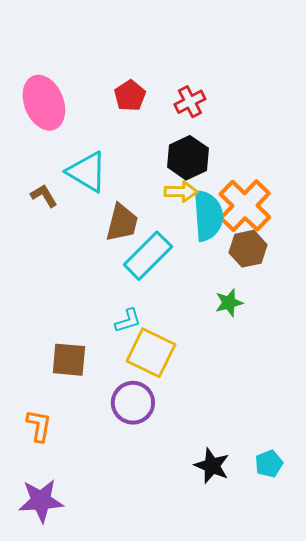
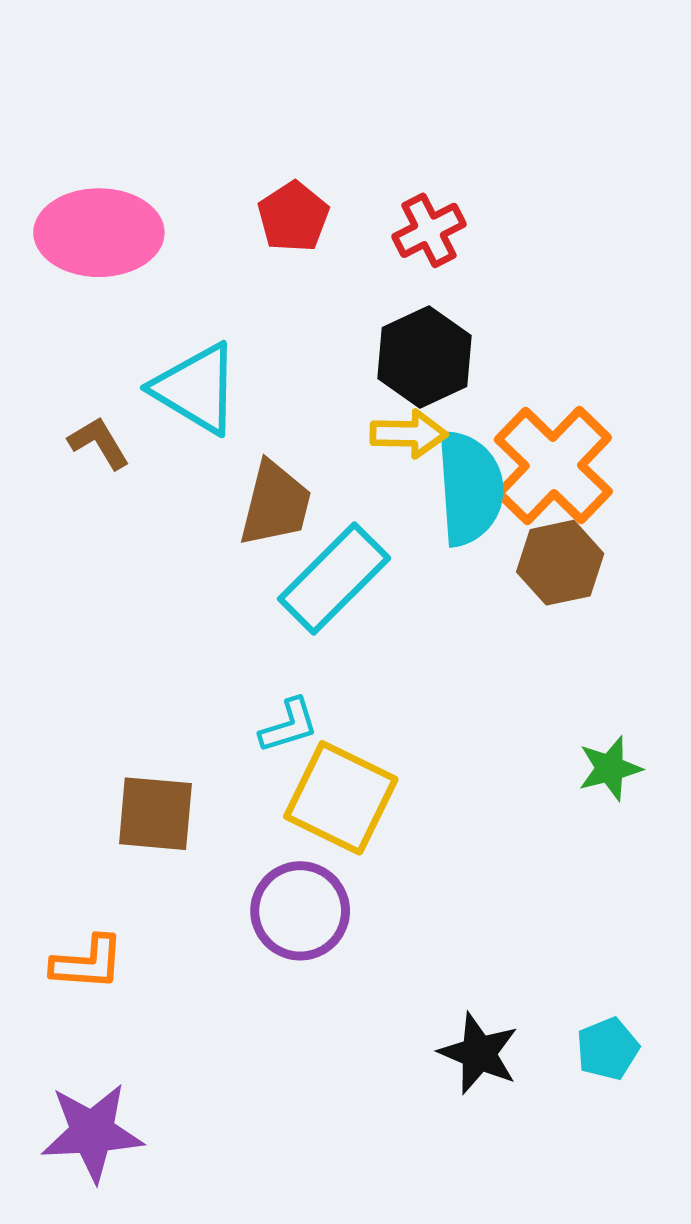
pink ellipse: (44, 103) -> (99, 233), turned -68
green star: (229, 303) -> (610, 768), moved
orange L-shape: (39, 426) -> (88, 963), turned 84

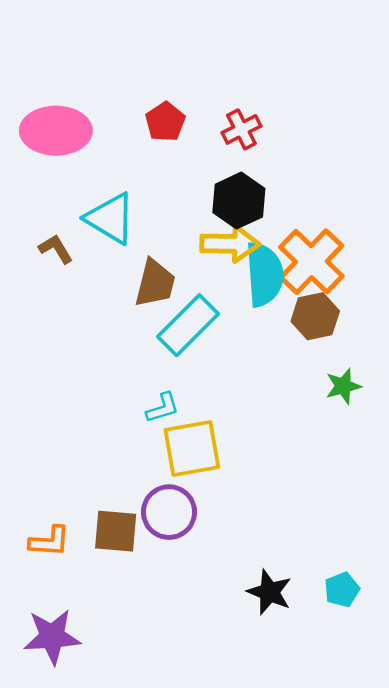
yellow arrow: (409, 434) -> (230, 244), size x1.4
green star: (610, 768) -> (343, 386), moved
yellow square: (341, 798) -> (192, 449), turned -36
brown square: (155, 814) -> (116, 531), moved

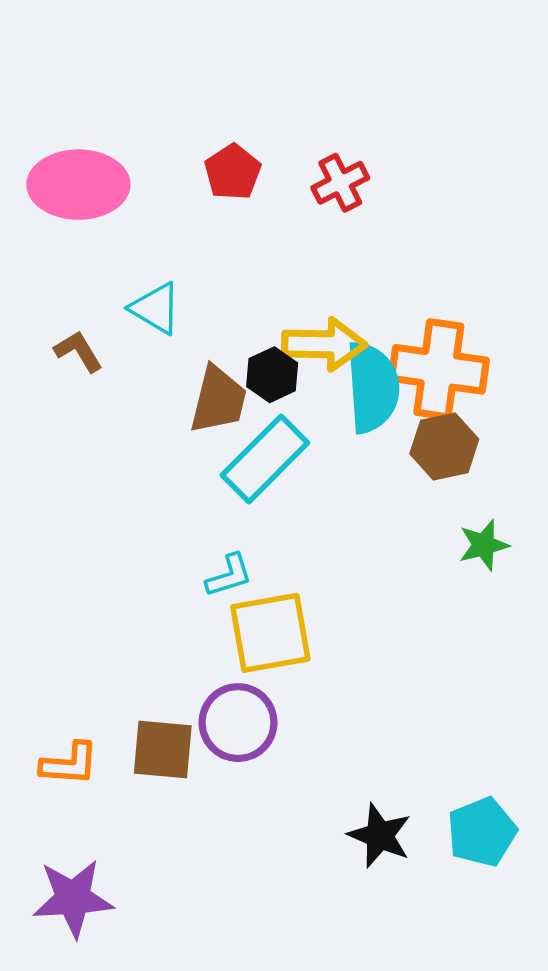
black hexagon: (239, 201) -> (272, 375), moved, size x0.7
cyan triangle: (111, 218) -> (156, 308), size x0.7
orange cross: (311, 262) -> (439, 369), turned -36
cyan pentagon: (342, 590) -> (482, 832), size x1.4

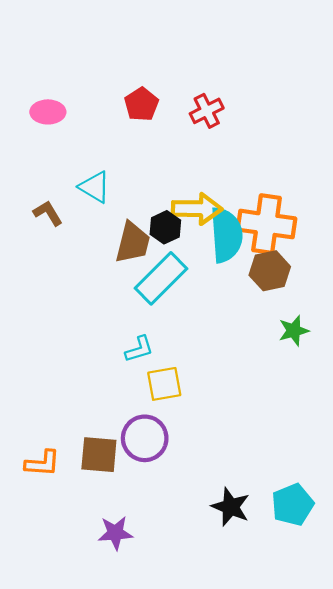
pink ellipse: (78, 185) -> (48, 112), size x0.6
yellow square: (270, 633) -> (164, 384), size x0.7
purple star: (73, 898) -> (115, 533), moved, size x0.7

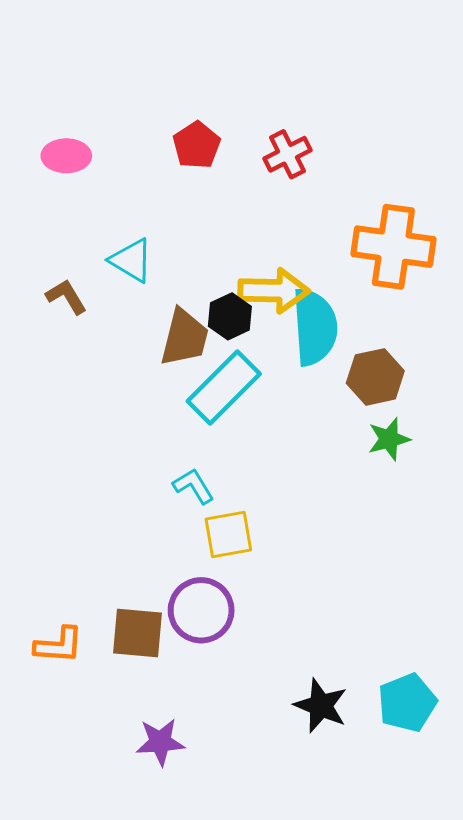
orange cross: (267, 224) -> (393, 247), moved
green star: (294, 331) -> (389, 439), moved
cyan L-shape: (139, 349) -> (194, 486), turned -104

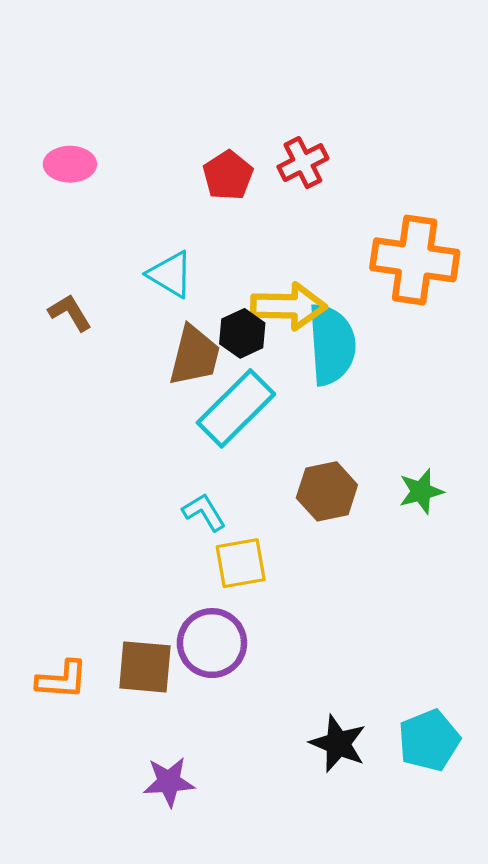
red pentagon: (197, 145) -> (228, 175), moved
cyan triangle: (131, 260) -> (170, 274), moved
brown hexagon: (375, 377) -> (327, 491), moved
green star: (389, 439) -> (421, 491), moved

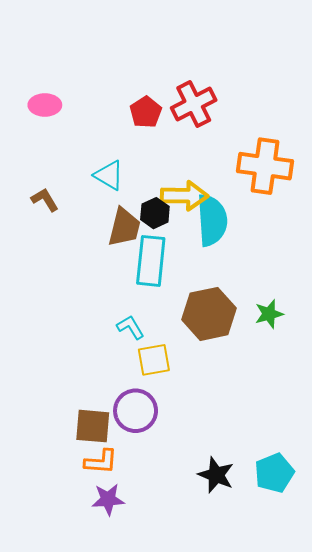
red cross: (303, 163) -> (194, 104), size x1.4
cyan rectangle: (236, 408) -> (151, 261), turned -39
brown hexagon: (327, 491) -> (209, 314), size x1.4
orange L-shape: (62, 680) -> (101, 462), moved

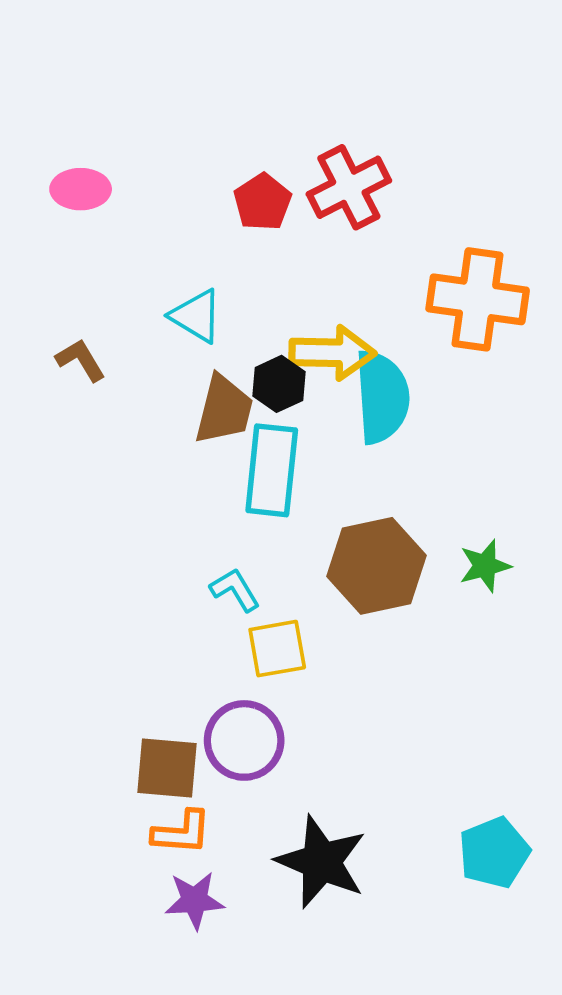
black star: (216, 475) -> (321, 862), moved, size x1.4

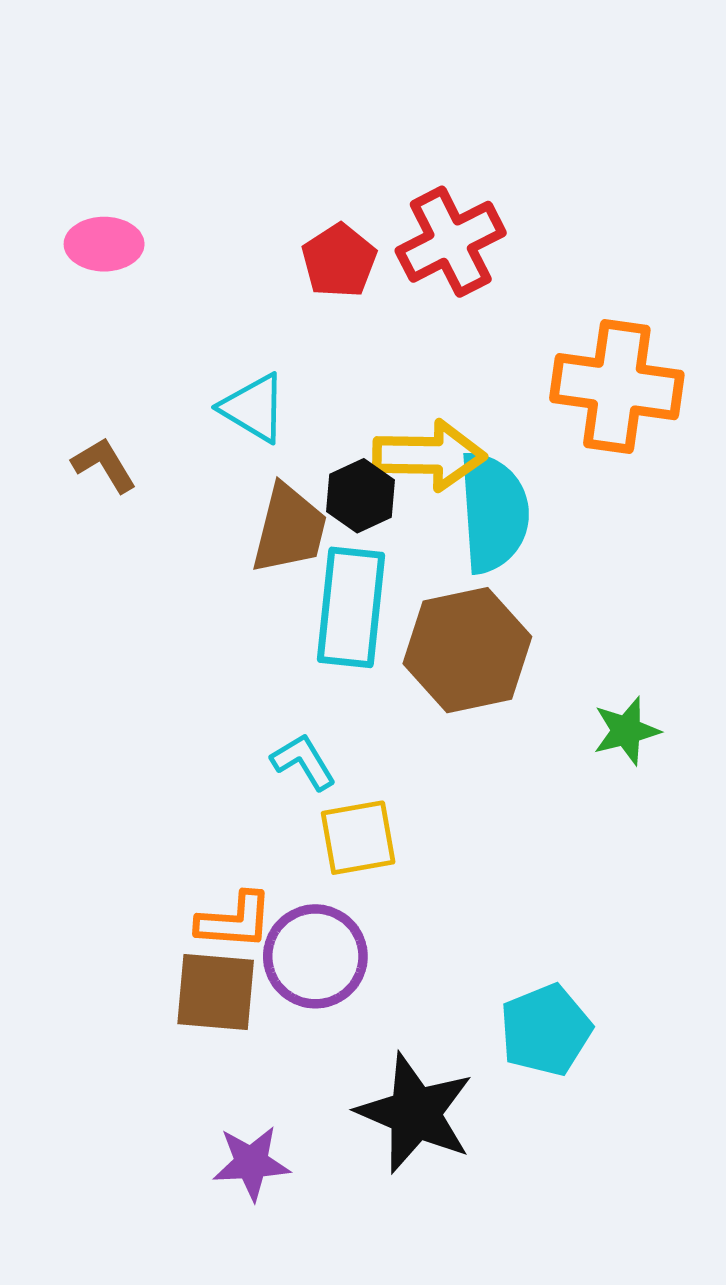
brown hexagon: (376, 566) -> (467, 650), moved
orange L-shape: (182, 832) -> (235, 921), moved
cyan pentagon: (494, 853) -> (546, 1030), moved

